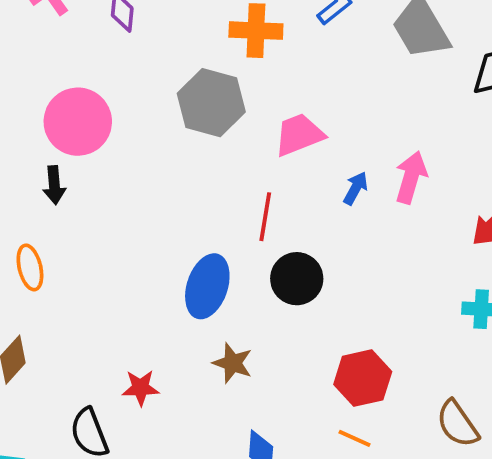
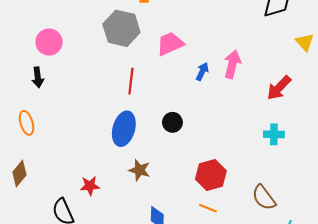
pink circle: (78, 122) -> (49, 42), size x0.7
red line: (265, 217) -> (131, 81), moved
black circle: (297, 279) -> (172, 122), size x0.7

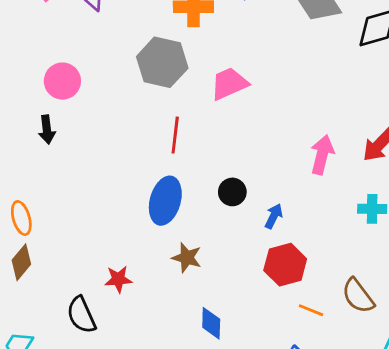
pink arrow: (232, 64) -> (322, 155), moved
blue arrow: (202, 72) -> (274, 216), moved
orange ellipse: (27, 123) -> (21, 218), moved
orange line: (208, 208) -> (311, 310), moved

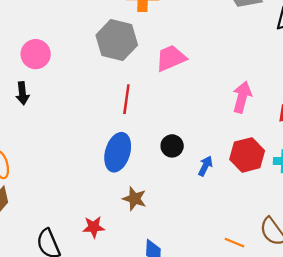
pink arrow: (322, 155) -> (242, 97), moved
red hexagon: (285, 265) -> (247, 155), moved
red star: (118, 279) -> (94, 227), moved

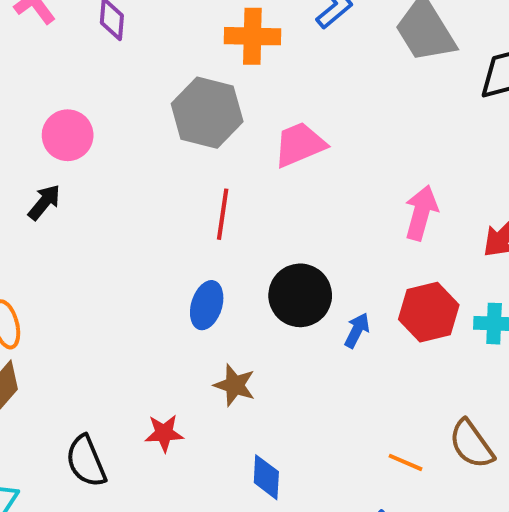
black arrow: (22, 93) -> (44, 202), turned -135
black circle: (172, 146) -> (300, 295), size x1.6
blue ellipse: (118, 152) -> (207, 305), size x0.7

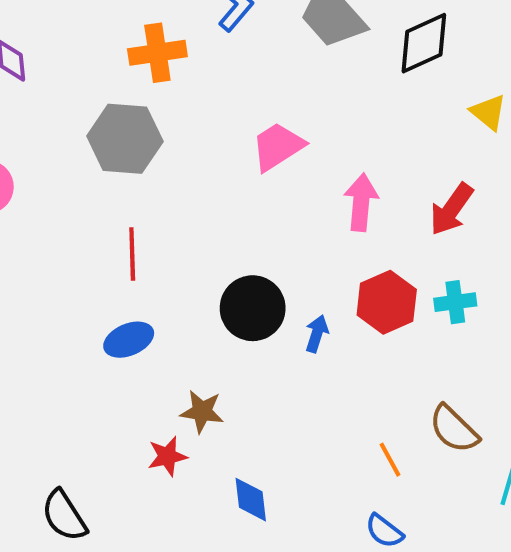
pink trapezoid: (300, 144) -> (278, 147), moved
red line: (223, 214) -> (132, 254), moved
blue ellipse: (207, 305) -> (129, 340), moved, turned 60
red star: (164, 433) -> (167, 456), moved
orange line: (406, 462) -> (390, 460), turned 48

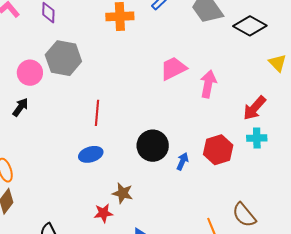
black diamond: (424, 43) -> (250, 26), turned 48
gray hexagon: (125, 139) -> (63, 58), moved
pink arrow: (361, 202) -> (208, 84), moved
cyan cross: (455, 302) -> (257, 138), moved

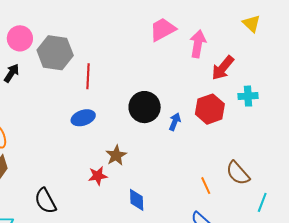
gray hexagon: (63, 58) -> (55, 53), moved
yellow triangle: (278, 63) -> (251, 24), moved
red arrow: (254, 108) -> (223, 68), moved
brown star: (123, 193) -> (116, 155), turned 30

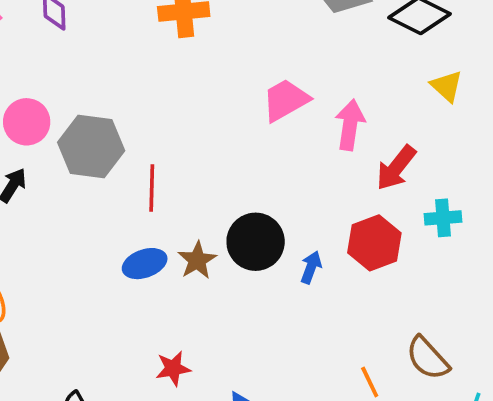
brown star: (116, 155) -> (197, 260), moved

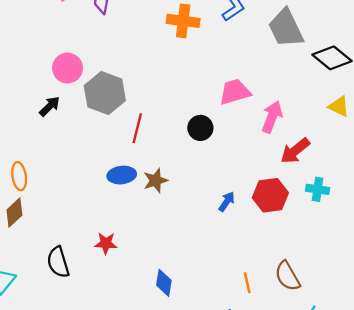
yellow triangle: (447, 86) -> (339, 106), turned -30
black circle: (256, 242) -> (200, 128), moved, size x0.7
red star: (173, 368) -> (106, 243), moved

